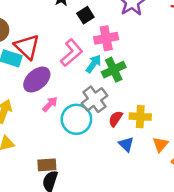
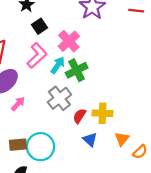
black square: (85, 15) -> (39, 26), moved
pink cross: (106, 38) -> (69, 41), turned -30
cyan circle: (76, 119) -> (41, 147), moved
brown rectangle: (47, 165) -> (18, 145), moved

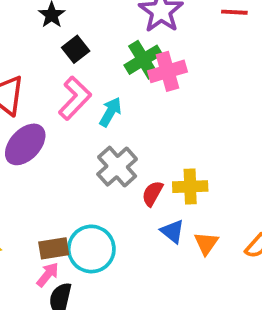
pink cross: (69, 41) -> (168, 71), moved, turned 30
green cross: (77, 70) -> (143, 60), moved
pink arrow: (18, 104) -> (48, 275), moved
orange triangle: (122, 139) -> (206, 243), moved

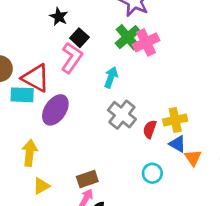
pink L-shape: (75, 98) -> (72, 58), moved
blue triangle: (173, 231) -> (177, 144), moved
cyan circle: (91, 249) -> (152, 173), moved, size x0.6

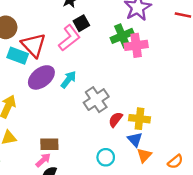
cyan arrow: (111, 77) -> (68, 80), moved

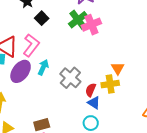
pink L-shape: (69, 38) -> (31, 45), moved
blue triangle: (135, 139) -> (94, 103), moved
orange triangle: (144, 155) -> (118, 68), moved

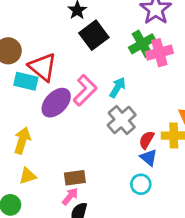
black square: (42, 18) -> (94, 35), size x1.5
pink L-shape: (31, 45) -> (85, 90), moved
cyan arrow: (43, 67) -> (118, 87), moved

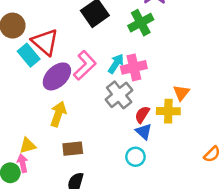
pink cross: (159, 53) -> (134, 67), moved
cyan rectangle: (26, 81) -> (29, 55), turned 35
yellow arrow: (22, 141) -> (58, 114), moved
pink arrow: (70, 196) -> (23, 163), moved, turned -54

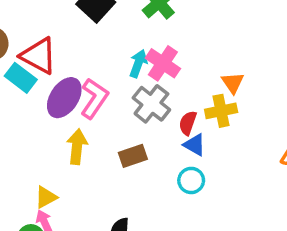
pink L-shape: (85, 65) -> (94, 98), moved
pink cross: (134, 67) -> (163, 63), turned -30
brown rectangle: (73, 149) -> (133, 156), moved

